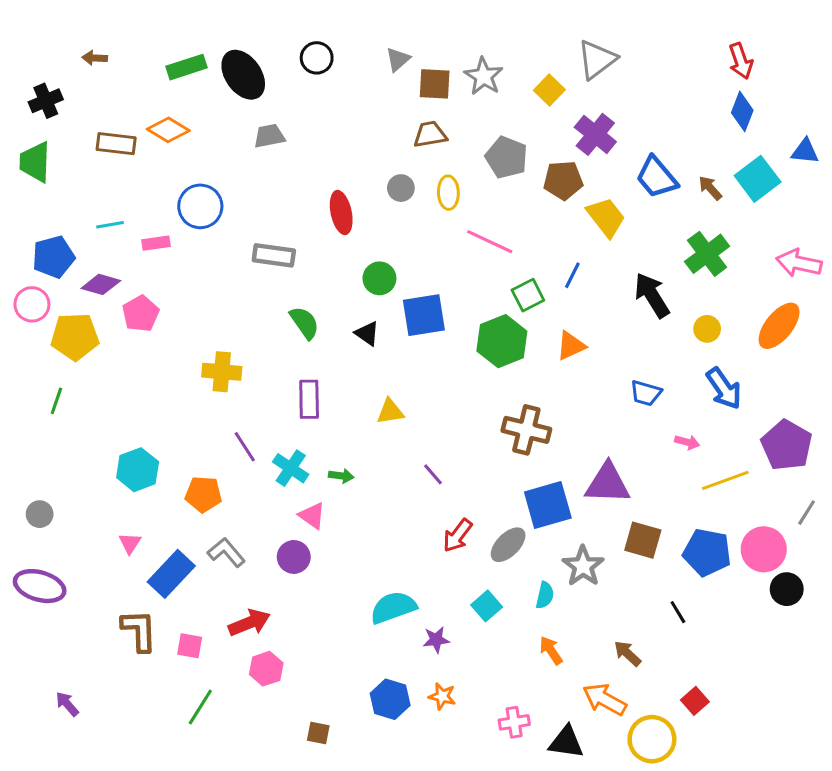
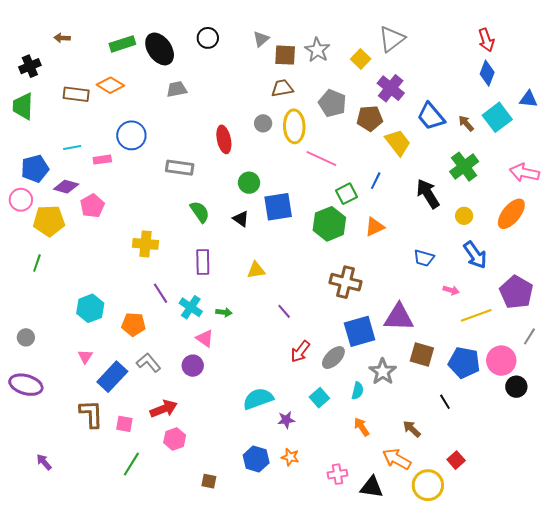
yellow ellipse: (448, 193) -> (294, 126), size x1.5

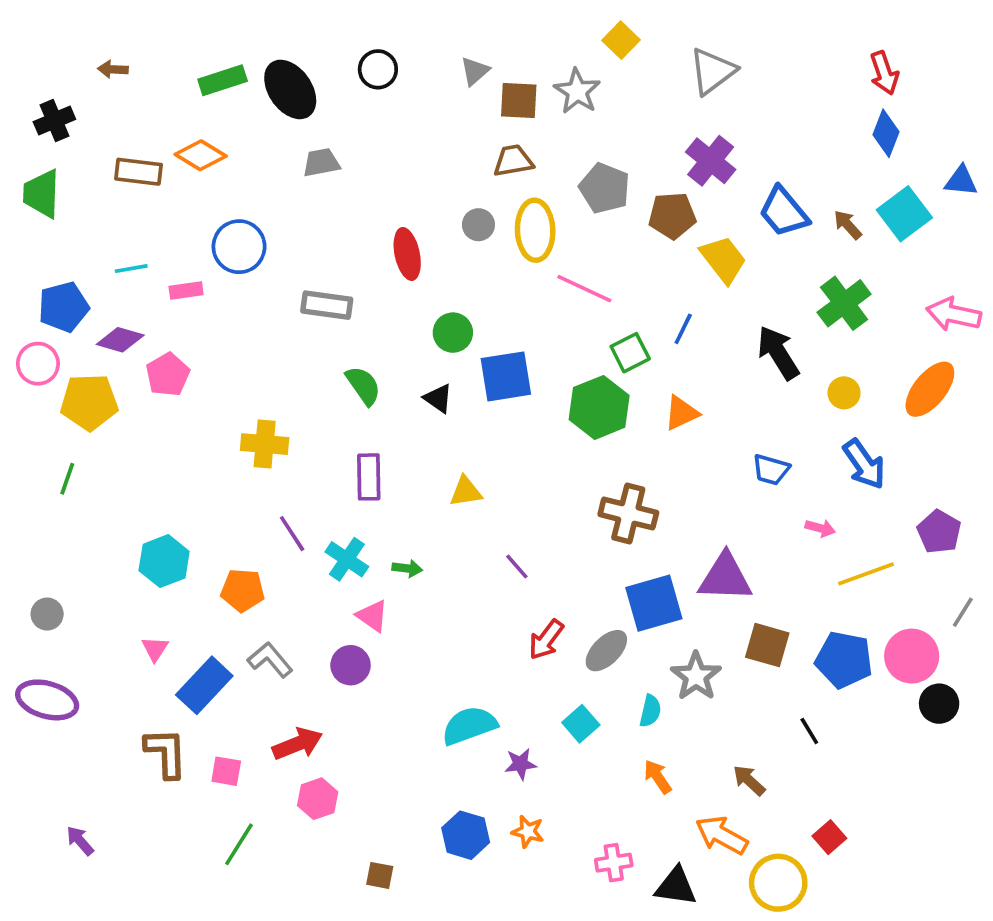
yellow square: (361, 59) -> (621, 40), moved
purple pentagon: (516, 292) -> (939, 532), size x0.7

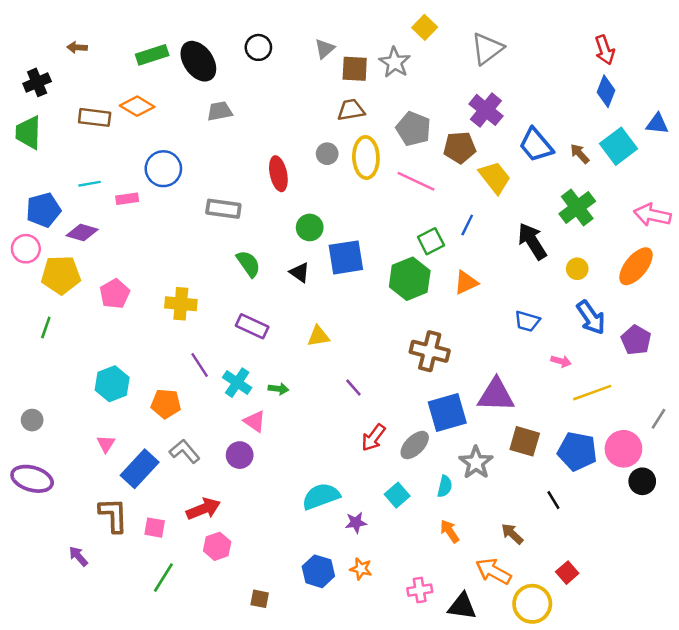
pink line: (584, 289) -> (416, 181), moved
pink pentagon: (168, 375) -> (115, 294), moved
purple rectangle: (369, 477) -> (252, 326), turned -64
purple pentagon: (939, 532) -> (636, 340), moved
purple arrow: (80, 841) -> (78, 556), moved

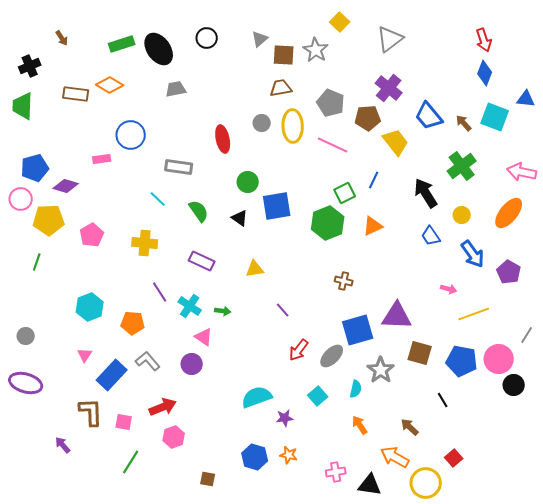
brown arrow: (77, 47) -> (62, 38), turned -126
cyan square: (618, 146) -> (495, 117), turned -32
cyan line: (90, 184) -> (158, 199), moved, turned 54
blue trapezoid: (527, 321) -> (431, 236), moved, turned 40
brown cross: (430, 351) -> (344, 281), size x0.6

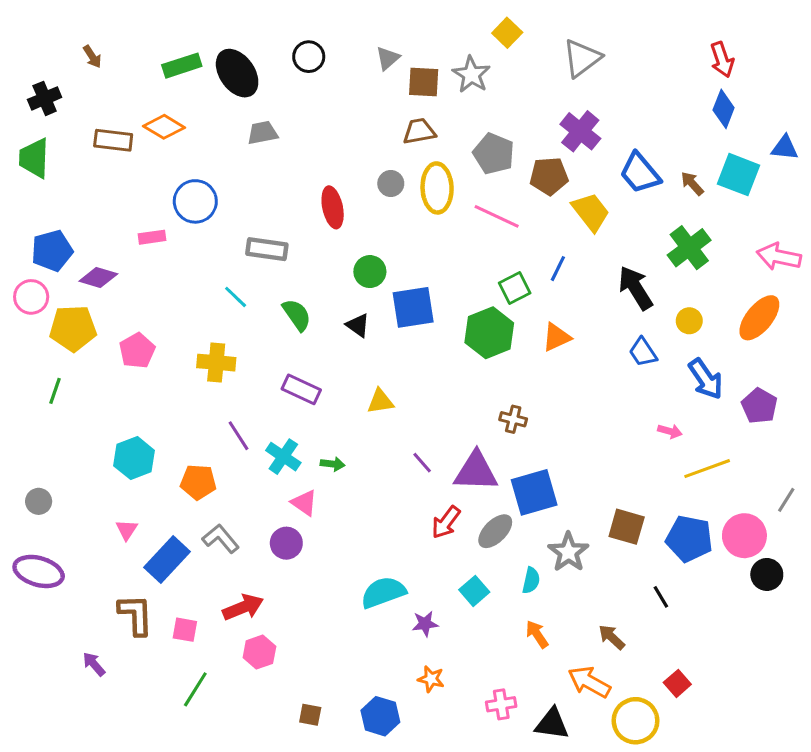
purple triangle: (397, 316) -> (476, 472), moved
blue hexagon: (255, 457) -> (380, 716), moved

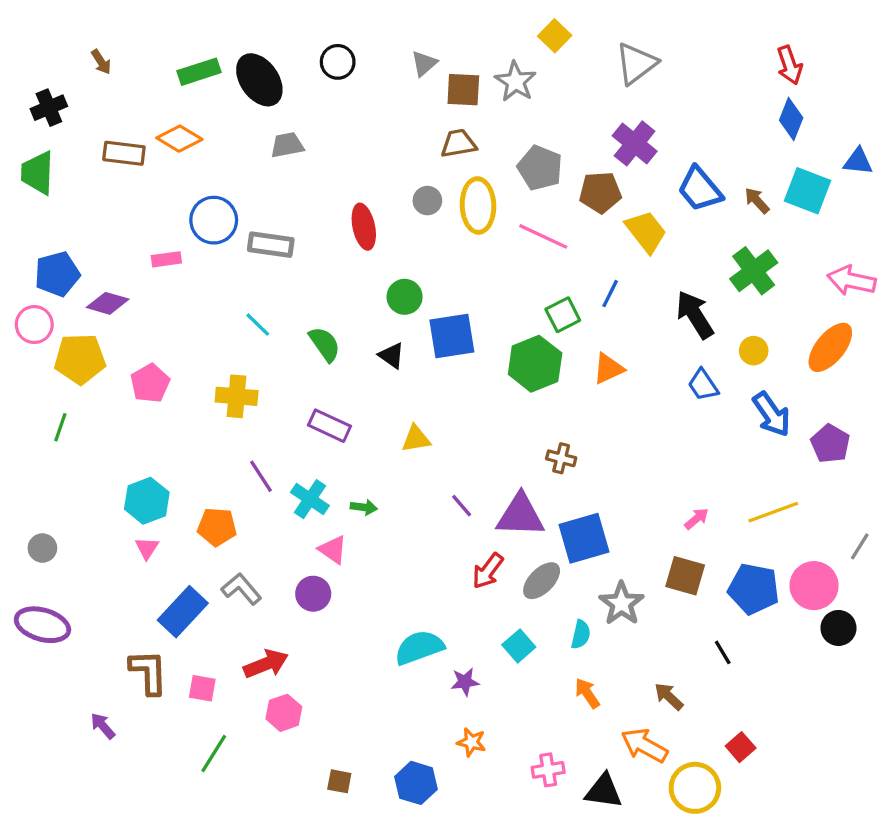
gray rectangle: (267, 249) -> (271, 245), moved
pink arrow: (670, 431) -> (697, 519), moved, turned -55
pink triangle: (127, 530) -> (147, 548), moved

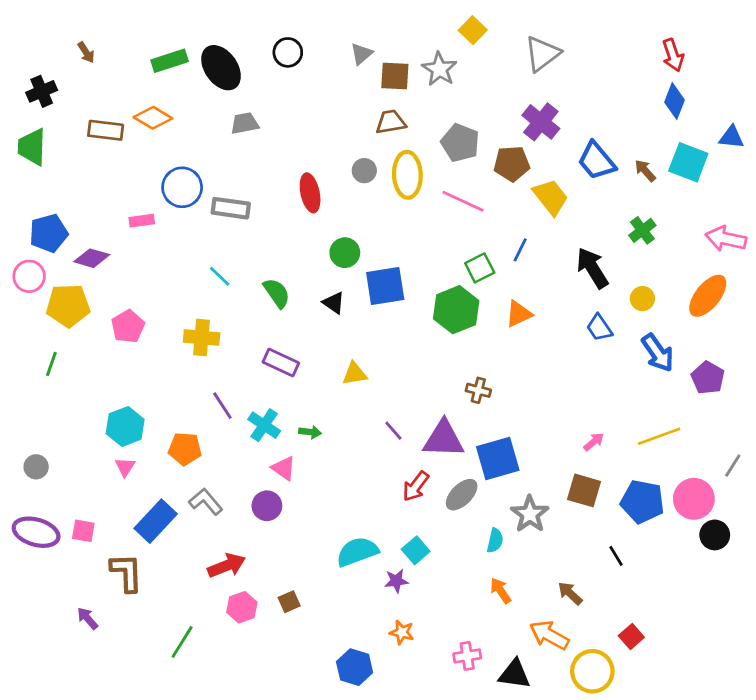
green cross: (754, 271) -> (642, 230), size x0.7
cyan square: (519, 646) -> (416, 550), moved
pink square: (202, 688) -> (83, 531), moved
brown square: (339, 781) -> (289, 602), moved, turned -35

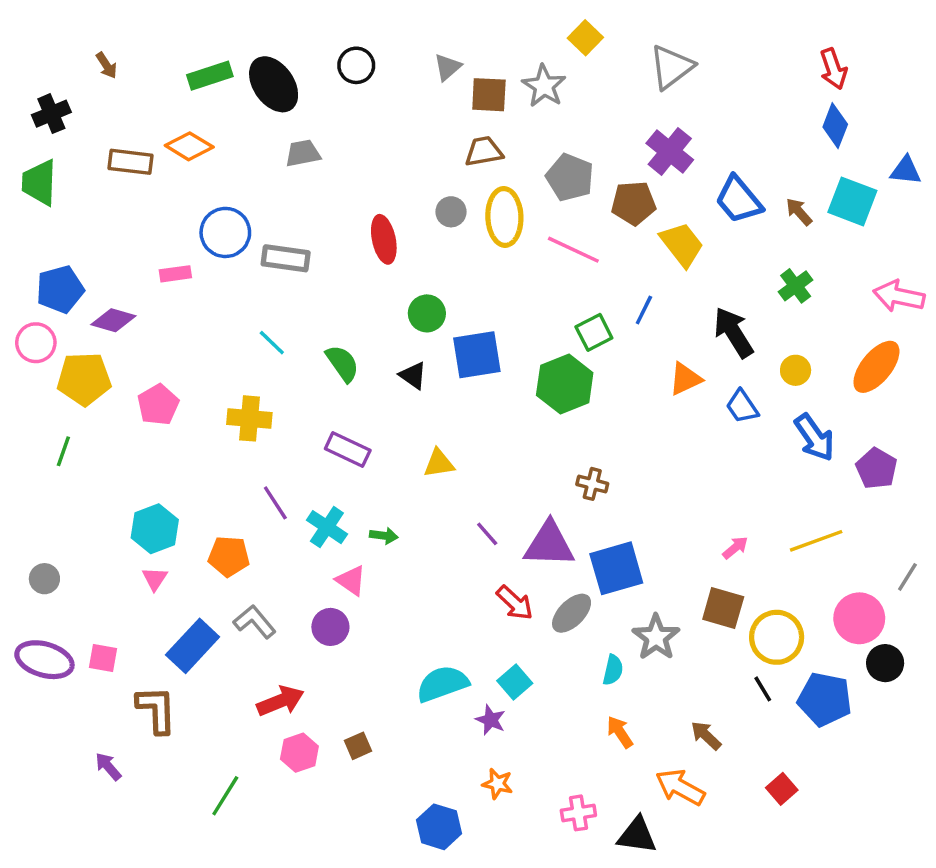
orange triangle: (519, 314) -> (685, 379), moved
red arrow: (416, 486) -> (515, 603), turned -84
blue pentagon: (642, 502) -> (825, 699), moved
purple star: (396, 581) -> (491, 720), turned 30
yellow circle: (592, 671) -> (777, 637), moved

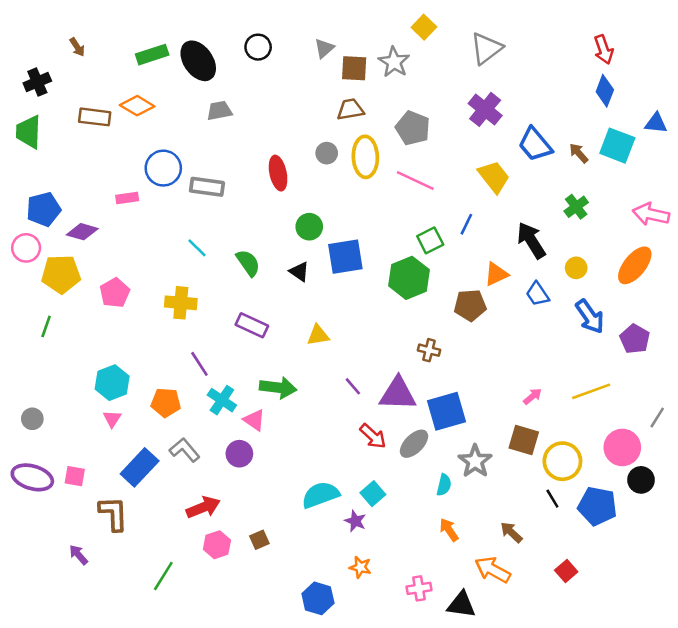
brown pentagon: (634, 203) -> (470, 305), moved
cyan cross: (327, 527) -> (222, 400), moved
green arrow: (384, 536) -> (278, 388), size x1.8

